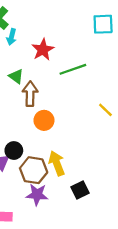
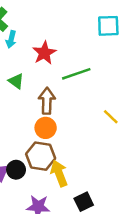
brown arrow: (30, 94) -> (47, 101), moved
black circle: (14, 151) -> (16, 170), moved
brown hexagon: (34, 170) -> (41, 156), moved

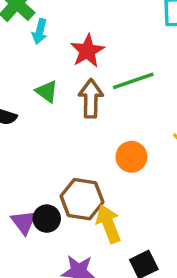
brown arrow: (47, 101) -> (91, 99), moved
orange circle: (46, 128) -> (131, 157), moved

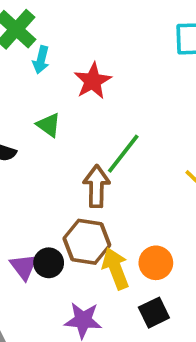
green line: (133, 81) -> (123, 154), moved, turned -33
brown arrow: (91, 99) -> (96, 186), moved
orange circle: (131, 157) -> (156, 263), moved

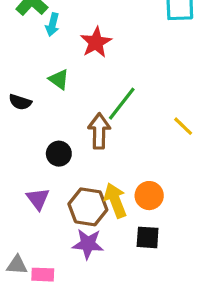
brown hexagon: (87, 242) -> (88, 207), moved
black circle: (49, 263) -> (59, 154), moved
black square: (154, 313) -> (148, 237), turned 30

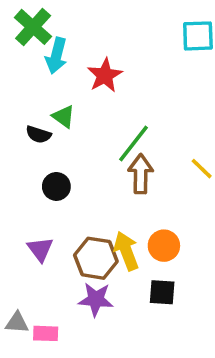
cyan arrow: (52, 25) -> (56, 56), size x1.4
black semicircle: (20, 102) -> (38, 134), moved
brown arrow: (99, 131) -> (141, 174), moved
black circle: (59, 154) -> (56, 186), moved

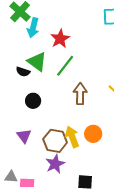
green triangle: (64, 117) -> (37, 62), size x1.5
green line: (133, 143) -> (65, 66), moved
black square: (162, 292) -> (85, 182), moved
purple star: (96, 299) -> (55, 164), turned -30

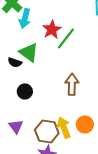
green line: (65, 66) -> (66, 38), moved

